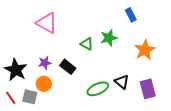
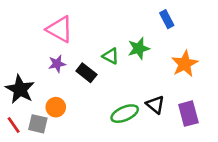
purple star: (45, 63) -> (57, 64), moved
black rectangle: (68, 67) -> (86, 73), moved

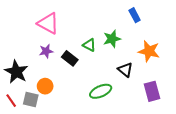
orange star: (185, 64) -> (149, 51), turned -30
black triangle: (155, 105) -> (125, 70), moved

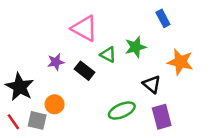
pink triangle: (48, 23) -> (84, 28), moved
purple rectangle: (152, 91) -> (162, 117), moved

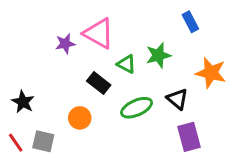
purple star: (56, 62) -> (65, 44), moved
black star: (20, 87) -> (23, 102), size x0.7
orange circle: (55, 104) -> (80, 118), moved
green ellipse: (122, 111) -> (137, 108), moved

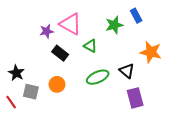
green star: (158, 55) -> (114, 25), moved
black rectangle: (99, 83) -> (60, 53), moved
gray square: (43, 141) -> (31, 92), moved

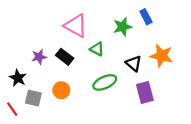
purple star: (47, 31) -> (39, 57), moved
black triangle: (127, 71) -> (134, 63), moved
purple rectangle: (135, 98) -> (145, 92), moved

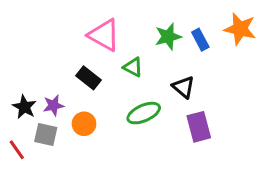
blue rectangle: (146, 17) -> (200, 40), moved
orange star: (162, 56) -> (240, 29), moved
purple star: (39, 57) -> (53, 105), moved

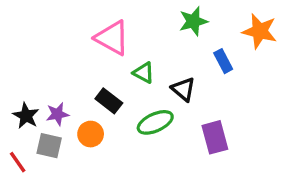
green star: (168, 37) -> (193, 21), moved
blue rectangle: (200, 40) -> (223, 61), moved
black rectangle: (89, 78) -> (109, 101), moved
black triangle: (183, 87) -> (183, 89), moved

